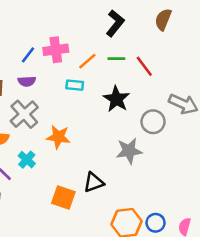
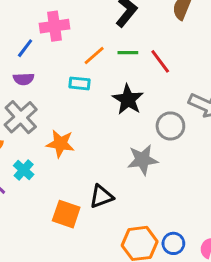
pink cross: (56, 50) -> (54, 26), moved

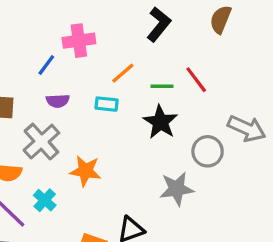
green line: (128, 53) -> (162, 86), moved
purple semicircle: (24, 79) -> (58, 101), moved

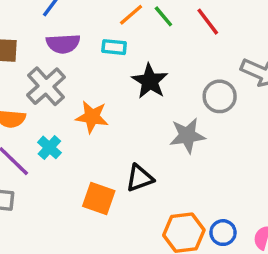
green line: (162, 86) -> (163, 16), moved, turned 50
purple semicircle: (58, 101) -> (63, 44), size x1.4
black star: (160, 122) -> (150, 81), moved

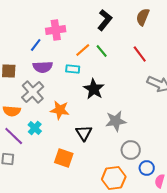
red line: (208, 22) -> (140, 54), moved
gray circle: (220, 96) -> (131, 150), moved
black triangle: (140, 178) -> (84, 133), moved, turned -42
blue circle: (223, 233) -> (147, 168), moved

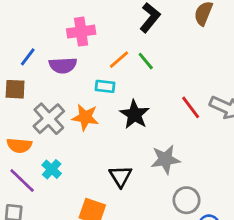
blue line: (36, 45) -> (28, 57), moved
red line: (140, 54) -> (191, 107), moved
purple semicircle: (43, 67) -> (63, 65), moved
orange star: (60, 110) -> (85, 117), moved

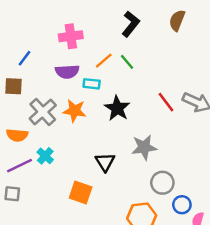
purple semicircle: (63, 65) -> (67, 72), moved
purple line: (22, 181) -> (20, 166), turned -70

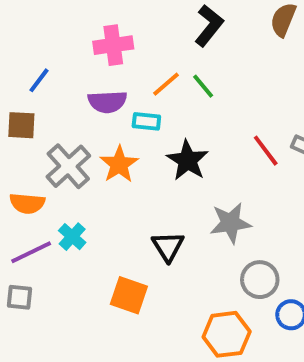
orange star: (74, 111) -> (119, 164), turned 30

